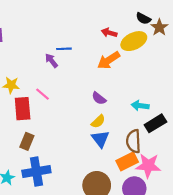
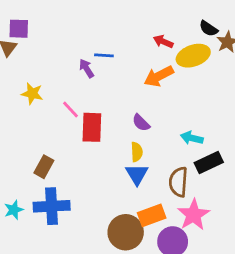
red rectangle: (23, 109) -> (92, 127), moved
yellow semicircle: (98, 121) -> (137, 152), turned -56
orange rectangle: (127, 161) -> (152, 215), moved
pink star: (148, 166) -> (194, 215), turned 30

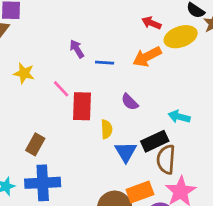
blue line: (104, 55) -> (105, 63), moved
yellow semicircle: (137, 152) -> (107, 129), moved
black rectangle: (209, 163) -> (155, 141), moved

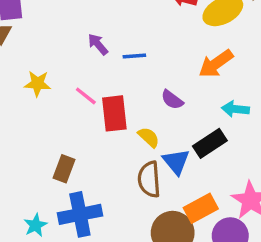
orange arrow: (147, 57) -> (216, 64), moved
yellow semicircle: (107, 129) -> (149, 137), turned -36
brown semicircle: (166, 159) -> (149, 179), moved

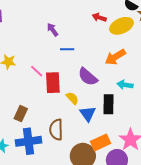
purple arrow: (98, 44) -> (53, 30), moved
purple semicircle: (172, 100) -> (88, 77), size x1.5
black rectangle: (210, 143) -> (109, 104), turned -60
brown semicircle: (149, 179) -> (56, 130), moved

